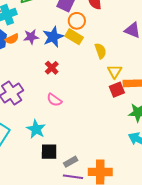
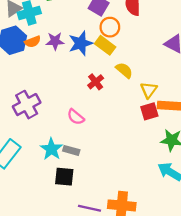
yellow semicircle: (101, 51) -> (124, 70), moved, turned -35
red cross: (52, 68) -> (96, 82), moved
gray rectangle: (71, 162) -> (71, 150), moved, turned 40

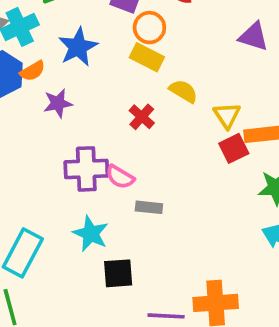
purple star: (55, 41) -> (58, 103), moved
blue star: (81, 43) -> (78, 47), moved
purple cross: (27, 105) -> (86, 169), moved, turned 36
gray rectangle: (71, 150) -> (149, 207), moved

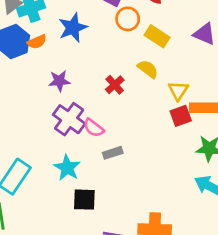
yellow rectangle: (147, 57) -> (157, 36), moved
purple star: (58, 103) -> (59, 81), moved
purple cross: (86, 169) -> (69, 119), turned 32
gray rectangle: (149, 207) -> (113, 153), turned -30

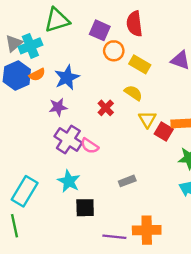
blue star: (73, 28) -> (67, 77), moved
yellow triangle: (178, 91) -> (147, 119), moved
red square: (181, 116) -> (164, 131), turned -36
gray rectangle: (113, 153) -> (127, 181), moved

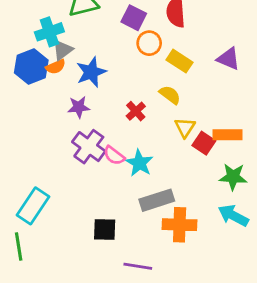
gray triangle: (14, 43) -> (63, 50), moved
cyan star: (69, 181) -> (139, 163), moved
gray rectangle: (127, 181) -> (157, 200), size x1.6
orange cross: (147, 230) -> (180, 225), moved

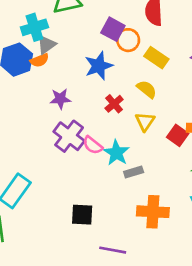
purple square: (134, 18) -> (113, 29), moved
blue star: (91, 72) -> (99, 66), moved
yellow triangle: (185, 127) -> (145, 122), moved
gray rectangle: (157, 200) -> (134, 172), moved, size x0.6

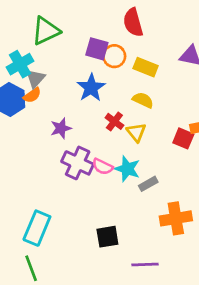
yellow triangle: (145, 122) -> (136, 132), moved

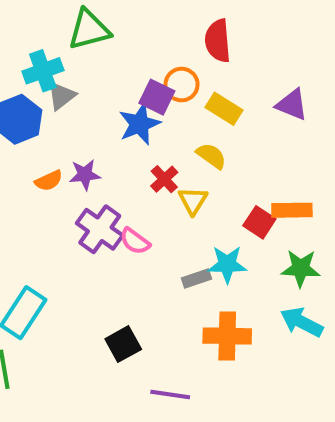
purple square: (97, 49) -> (157, 97), moved
orange semicircle: (32, 95) -> (49, 181), moved
cyan star: (127, 169) -> (227, 264), moved, turned -30
black square: (107, 237) -> (123, 344), turned -30

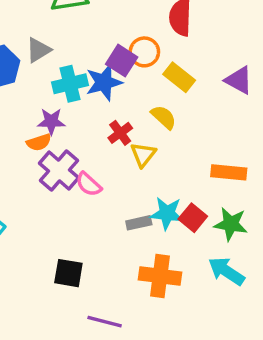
cyan cross: (43, 71) -> (70, 84), moved
orange semicircle: (49, 181) -> (39, 142), moved
red square: (259, 222) -> (193, 218), moved
black square: (123, 344) -> (68, 273), turned 32

